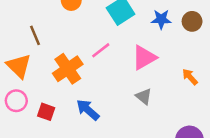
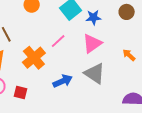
blue star: (161, 19) -> (93, 17), moved
gray triangle: (144, 96) -> (95, 74), size x1.6
blue arrow: (88, 110) -> (63, 81), moved, turned 120

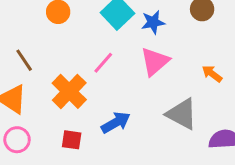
gray triangle: (95, 74) -> (182, 114), moved
red square: (20, 92) -> (72, 140), moved

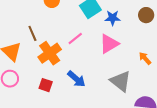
brown line: (24, 60) -> (32, 33), moved
blue arrow: (116, 122) -> (76, 79), turned 60

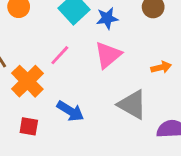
orange arrow: (145, 58) -> (161, 67), turned 128

